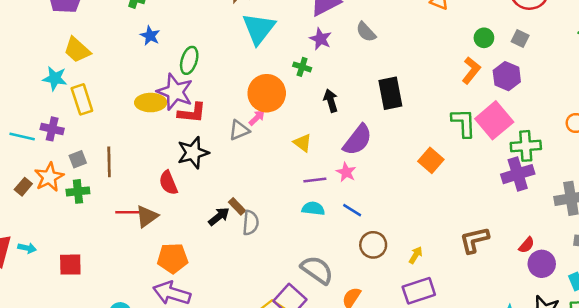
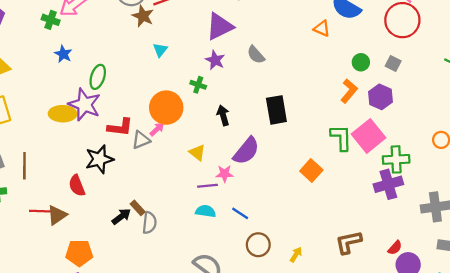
cyan triangle: (259, 29) -> (160, 50), size x0.5
red L-shape: (192, 113) -> (120, 127), moved
pink star: (346, 172) -> (225, 174), moved, turned -30

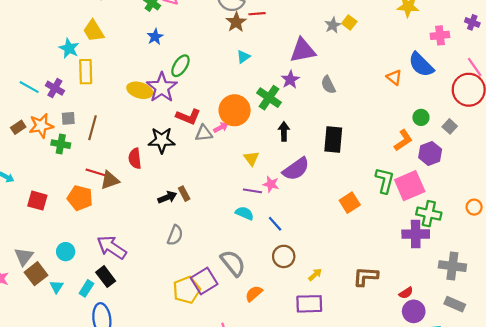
green cross: (198, 85) -> (269, 98), size x1.6
gray semicircle: (149, 223) -> (175, 235), moved
orange pentagon: (79, 253) -> (80, 198), moved

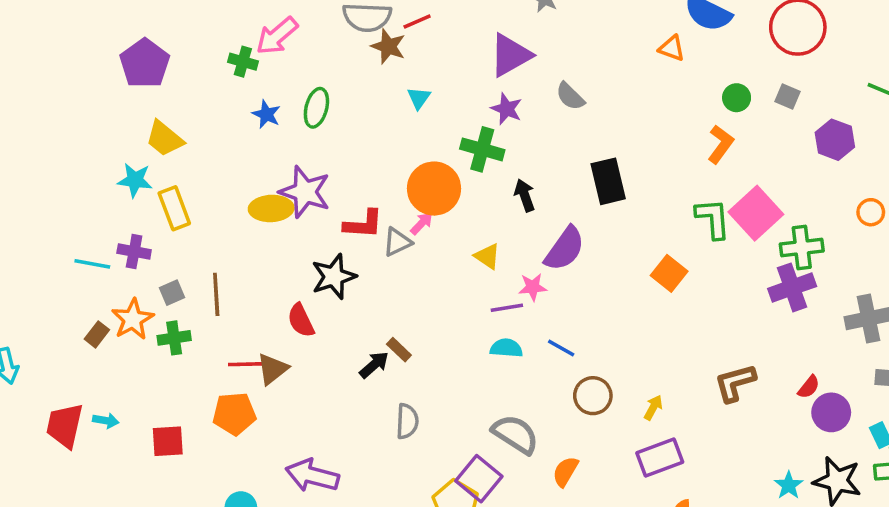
green ellipse: (180, 66) -> (316, 108), moved
purple hexagon: (430, 153) -> (835, 140), moved

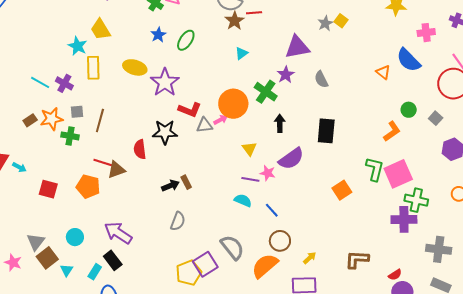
yellow ellipse: (271, 208) -> (135, 67), moved
orange semicircle: (565, 471) -> (265, 266), moved, size x1.6

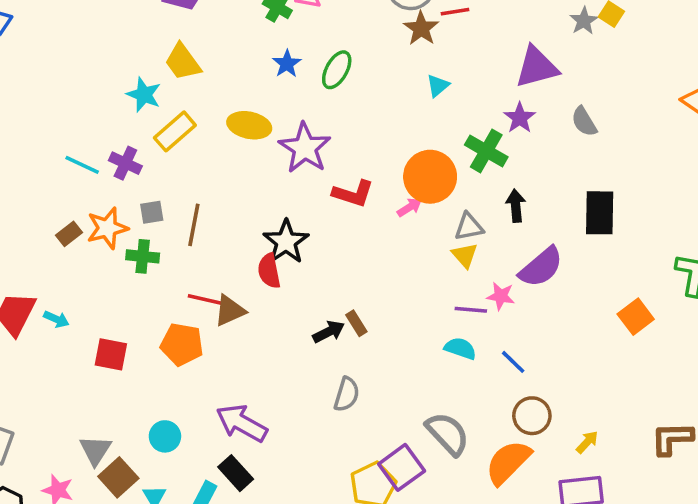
yellow rectangle: (93, 68) -> (175, 131), turned 55
gray triangle: (204, 125) -> (469, 227), moved
black star: (165, 132) -> (286, 242), moved, turned -30

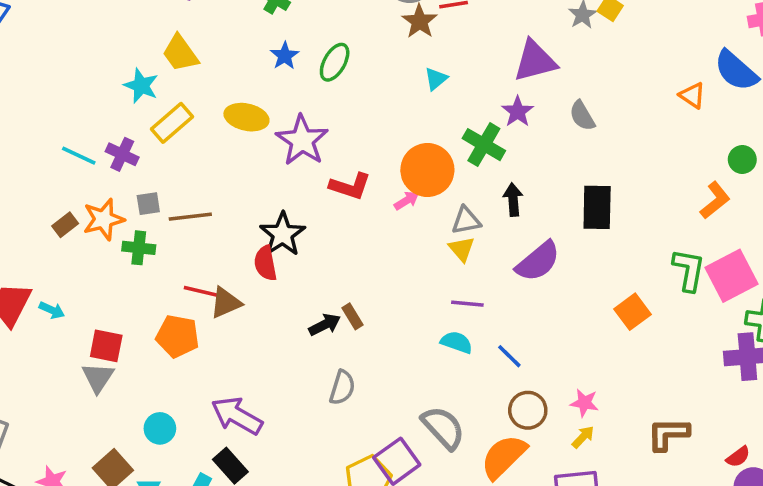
brown line: (194, 225) -> (190, 217), turned 72
pink star: (501, 296) -> (584, 403), moved
gray triangle: (95, 450) -> (98, 378), moved

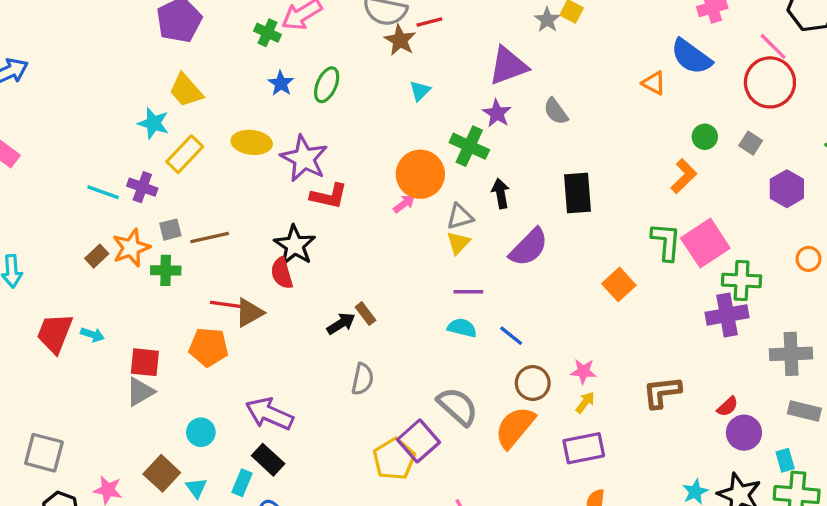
red L-shape: (350, 186) -> (329, 196), moved
yellow triangle: (462, 249) -> (458, 243), turned 30
gray triangle: (98, 378) -> (140, 392), turned 32

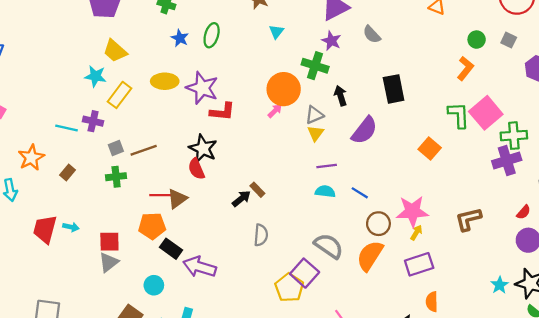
orange star: (131, 248) -> (31, 158), moved
pink star: (583, 371) -> (412, 211), size x1.8
red semicircle: (727, 407) -> (524, 212), moved
black rectangle: (268, 460) -> (171, 249), moved

